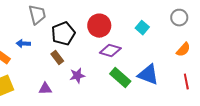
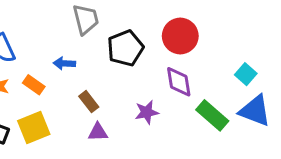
cyan square: (142, 28) -> (246, 74), moved
purple diamond: (110, 51) -> (179, 82), moved, turned 65
brown rectangle: (57, 58) -> (89, 102), moved

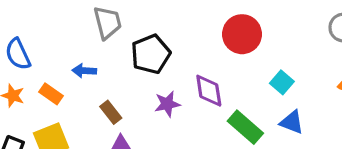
red circle: (180, 36) -> (242, 34), moved
blue triangle: (255, 111) -> (292, 122), size x0.7
purple star: (147, 112) -> (167, 104), moved

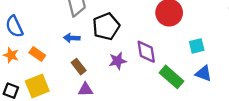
blue arrow: (84, 71) -> (72, 38), moved
cyan square: (282, 82) -> (197, 46), turned 35

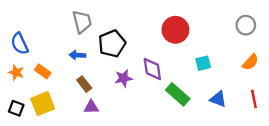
blue triangle: (204, 73) -> (218, 99), moved

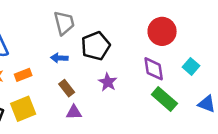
cyan square: (203, 63) -> (191, 66), turned -35
purple diamond: (152, 69) -> (154, 69), moved
orange rectangle: (43, 71) -> (23, 75), turned -56
purple star: (123, 78) -> (108, 82), turned -30

